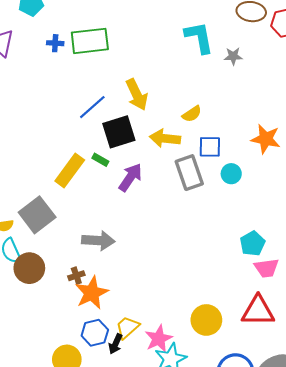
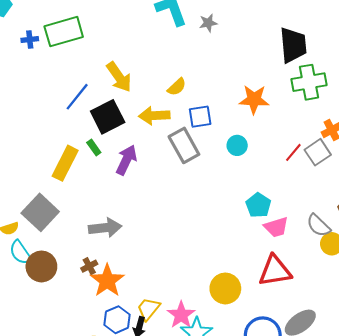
green rectangle: (100, 160) -> (94, 147), turned 35
cyan circle: (231, 174) -> (237, 145), moved

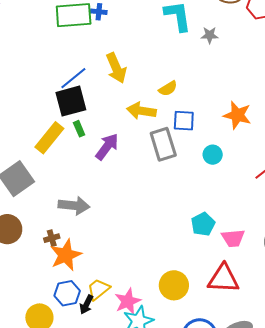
blue cross: (30, 40) -> (99, 12), moved
black square: (108, 117) -> (71, 101), moved
cyan pentagon: (258, 205) -> (203, 224), moved

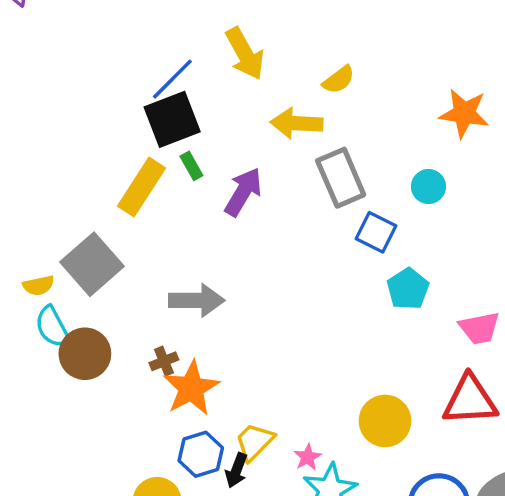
blue square: (184, 121) -> (376, 232), moved, turned 30
cyan pentagon: (203, 224) -> (408, 289), moved
pink star: (128, 301) -> (308, 457), size x0.6

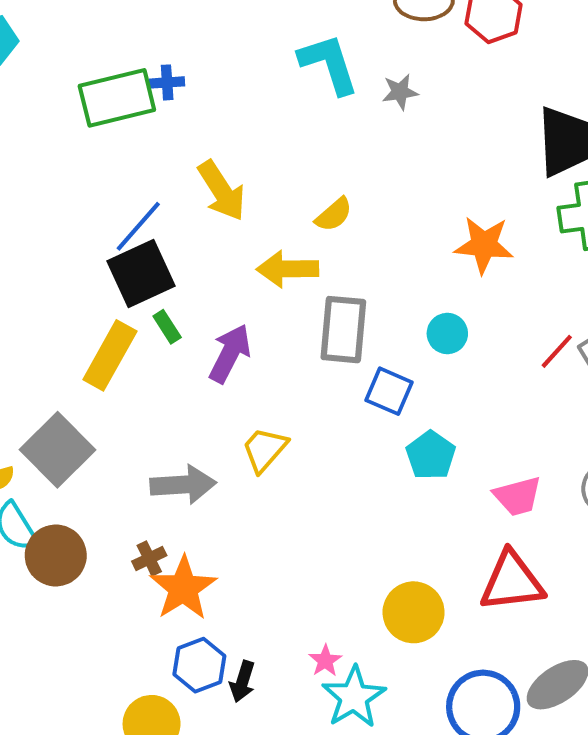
gray rectangle: (341, 178) -> (343, 330), turned 32
yellow trapezoid: (255, 442) -> (264, 449), moved

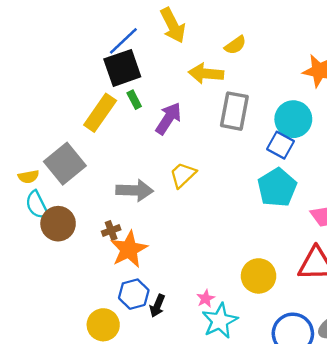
cyan circle: (447, 333) -> (293, 119), size x1.6
blue square: (389, 391) -> (280, 145), moved
cyan pentagon: (431, 455) -> (277, 188), size x1.4

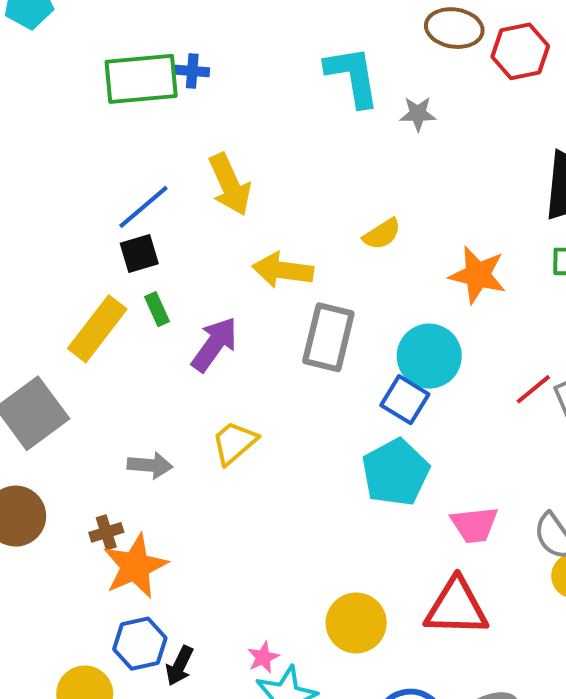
yellow semicircle: (235, 45) -> (382, 234), moved
black square: (122, 68) -> (139, 253), size x0.6
gray arrow: (135, 190) -> (150, 465), size x0.7

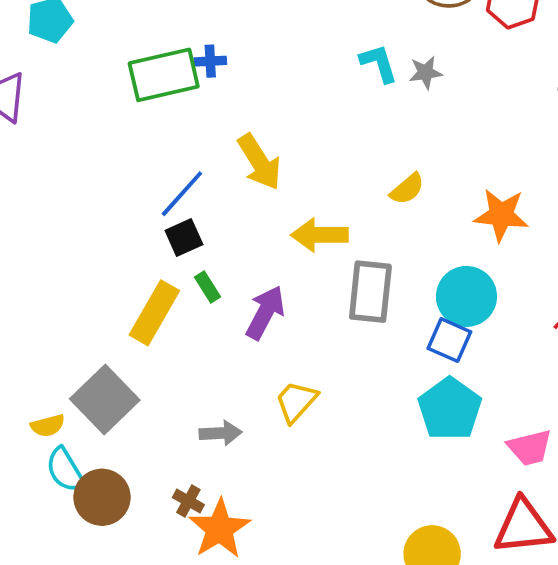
cyan L-shape: (353, 76) -> (379, 63), moved, size x0.7
brown cross: (106, 532) -> (188, 501), turned -36

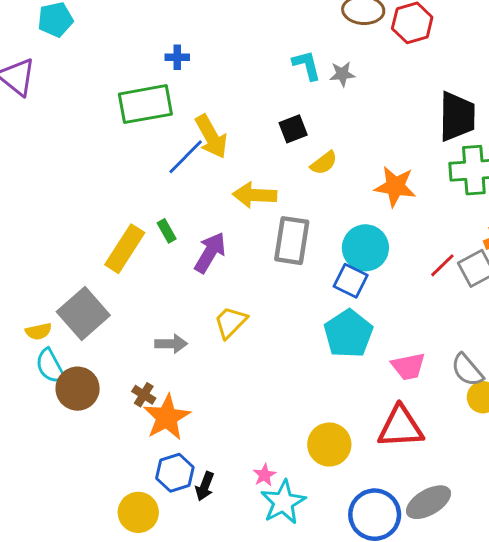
green rectangle: (164, 75) -> (145, 104), moved
blue line: (182, 194) -> (186, 157), moved
black square: (184, 238) -> (293, 129), moved

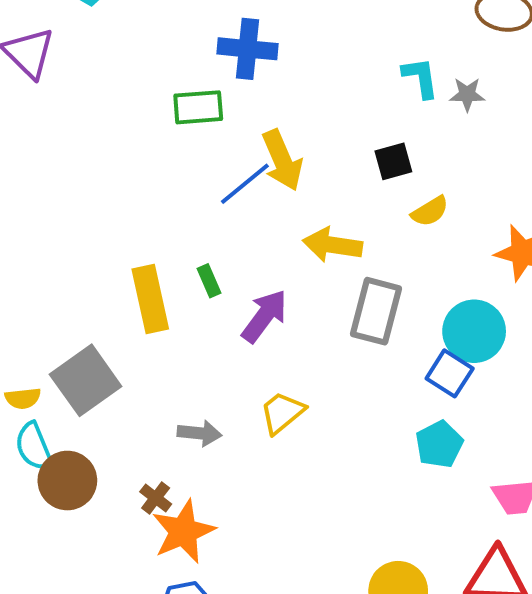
blue cross: (177, 57) -> (248, 49), size x1.8
green rectangle: (145, 104) -> (198, 107), size x0.7
yellow rectangle: (125, 249) -> (150, 299), turned -51
cyan pentagon: (348, 334) -> (439, 444), size x0.7

